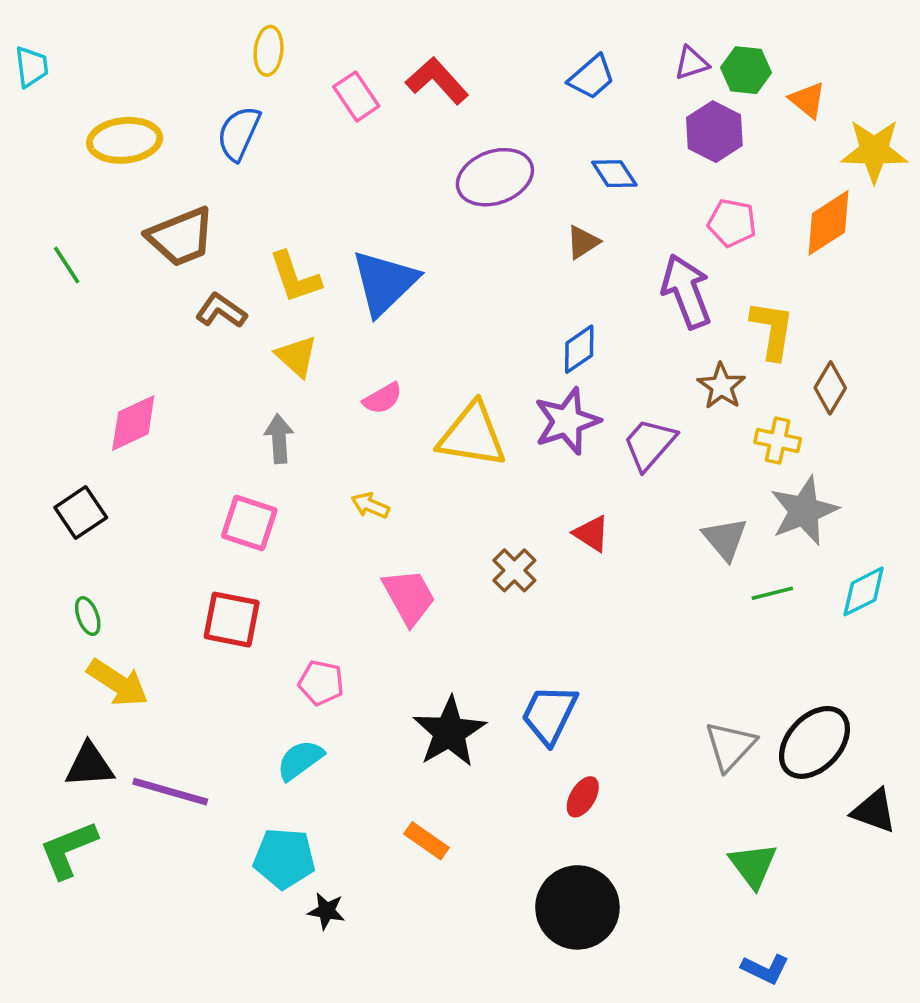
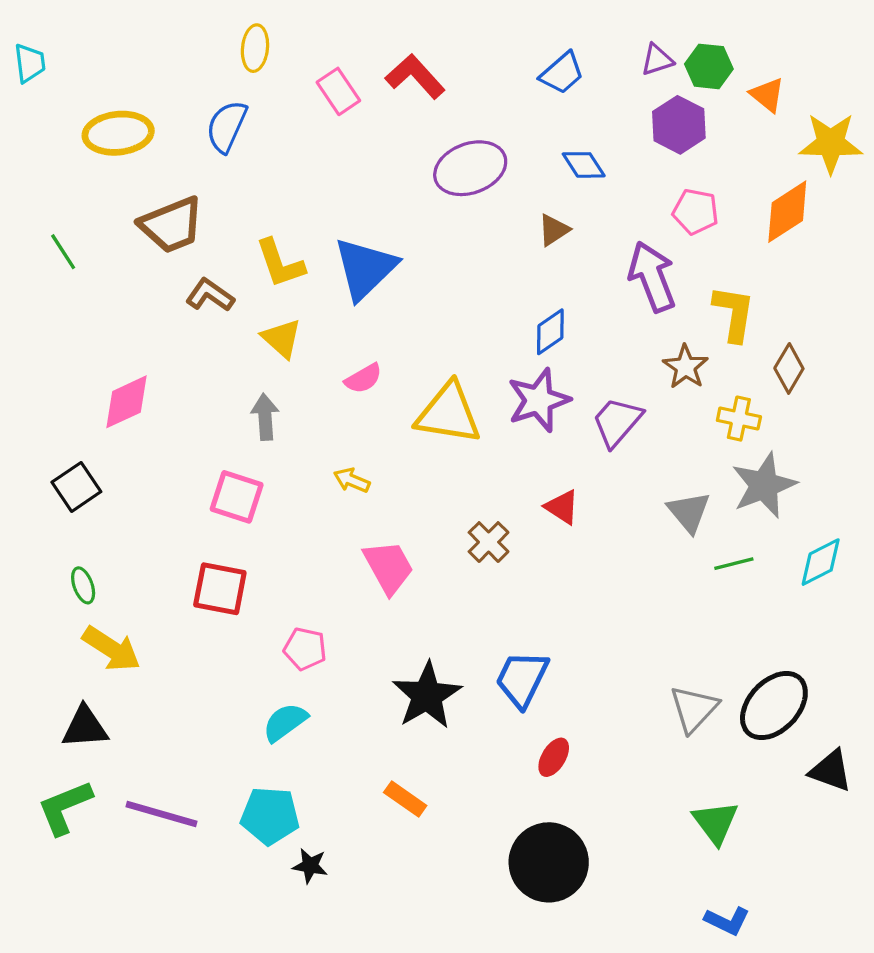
purple line: (170, 792) -> (162, 814), moved

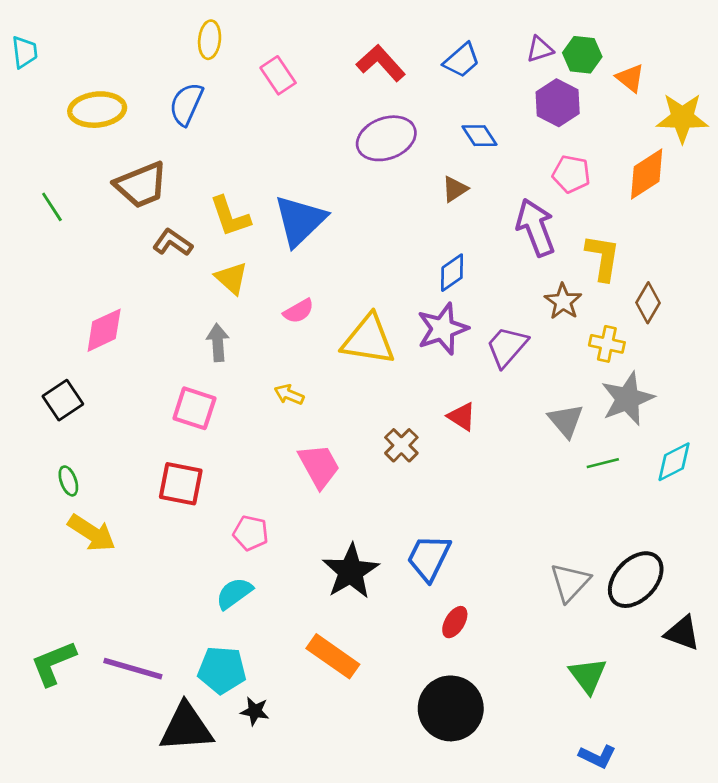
red L-shape: (415, 76) -> (381, 63), moved
black triangle: (85, 727) -> (186, 728), moved, size x1.4
orange rectangle: (405, 799) -> (333, 656), size x1.5

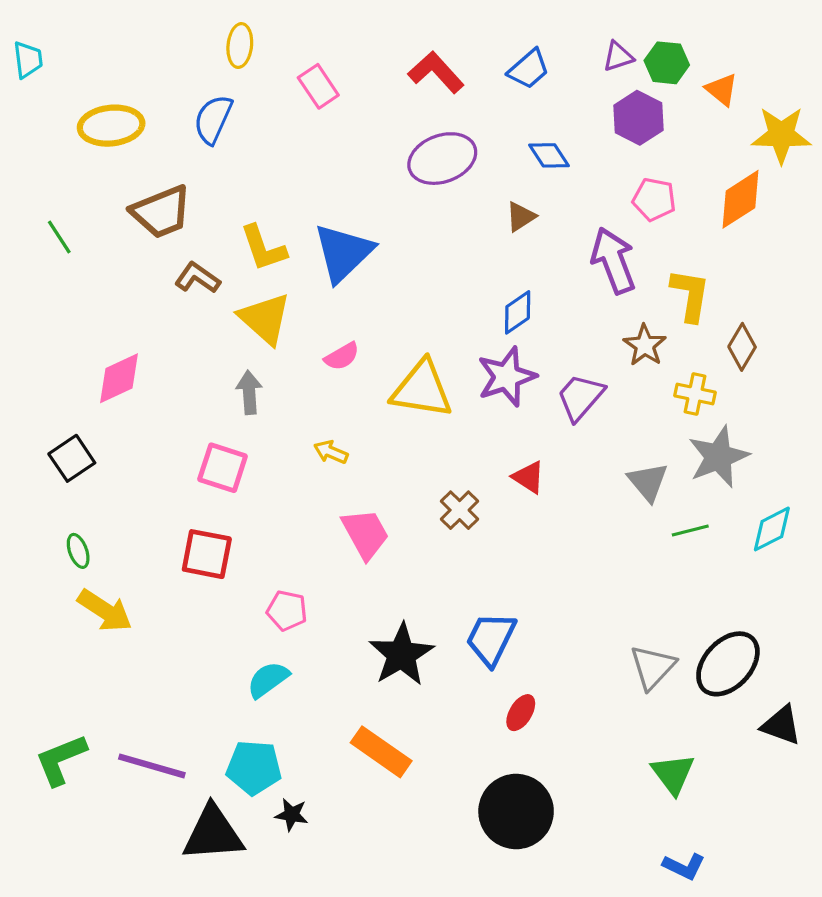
yellow triangle: (231, 278) -> (265, 319), size x1.4

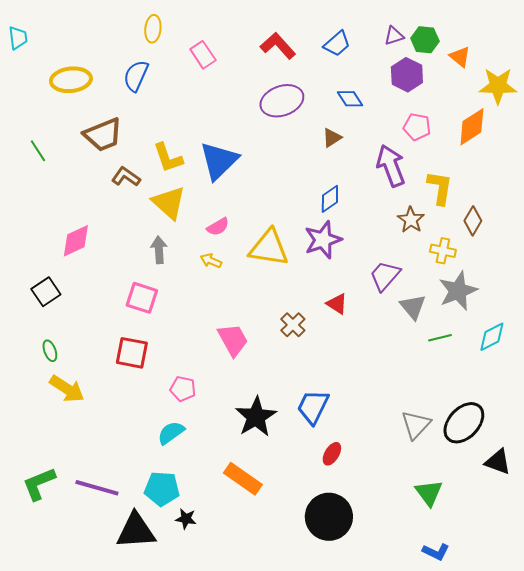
purple trapezoid: (580, 397) -> (385, 276), moved
yellow arrow: (331, 452) -> (211, 261), moved

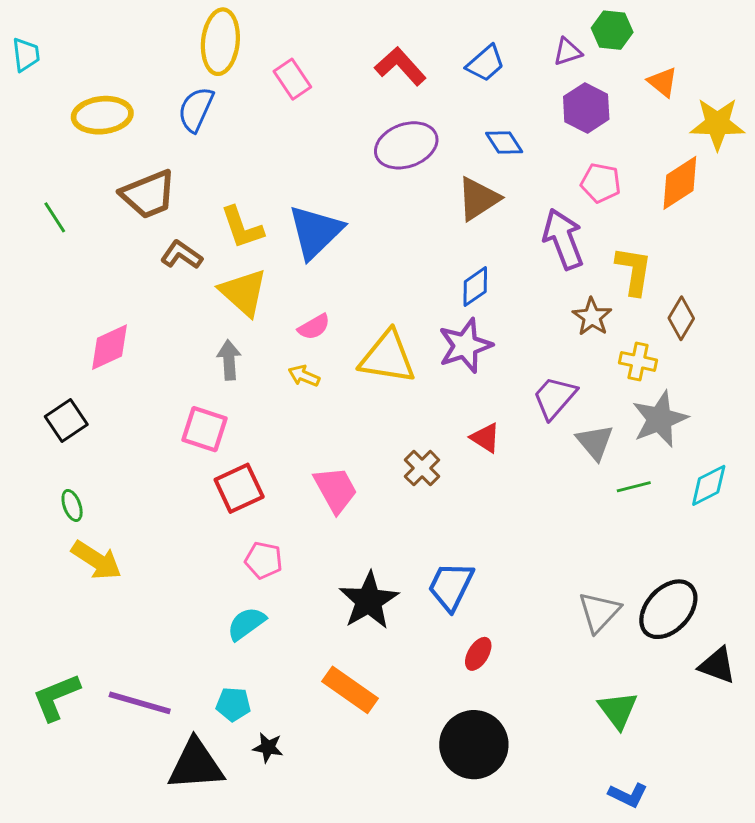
yellow ellipse: (153, 29) -> (220, 42), size x1.6
green hexagon: (425, 40) -> (612, 30), moved
brown triangle: (332, 138) -> (478, 199), size x1.6
red square: (132, 353) -> (239, 488), moved, turned -36
cyan pentagon: (162, 489) -> (233, 704), size x0.7

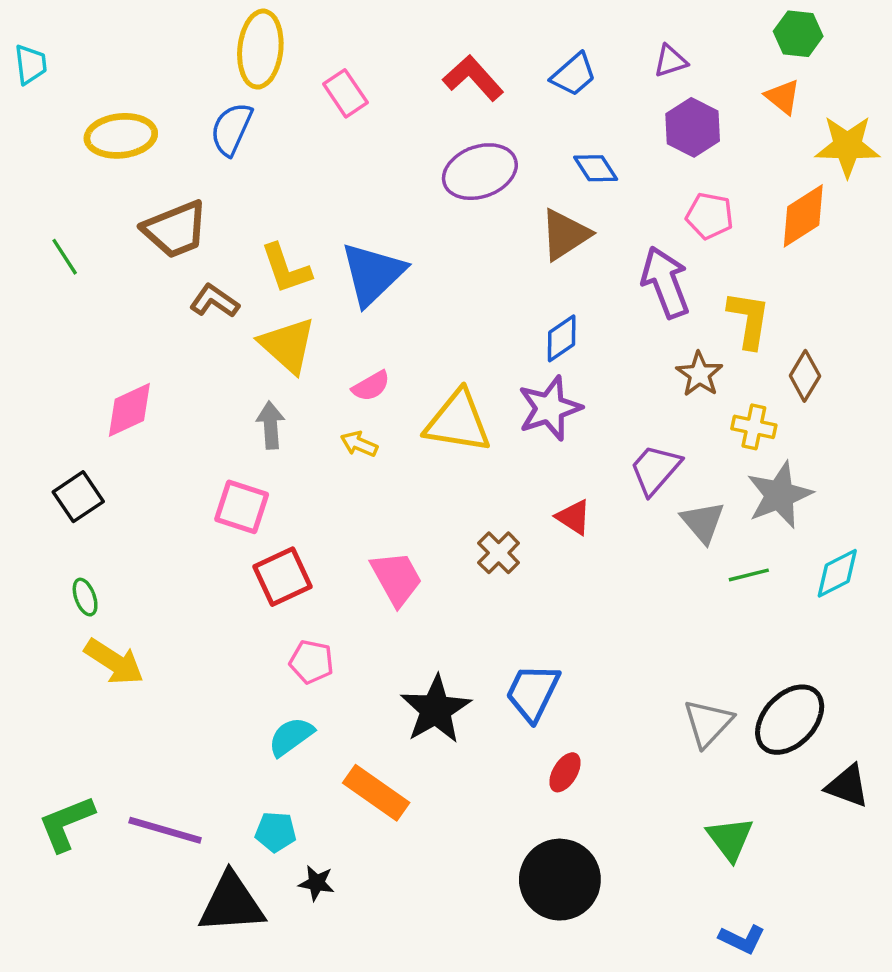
green hexagon: (612, 30) -> (798, 34), moved
orange rectangle: (350, 690) -> (376, 793), moved

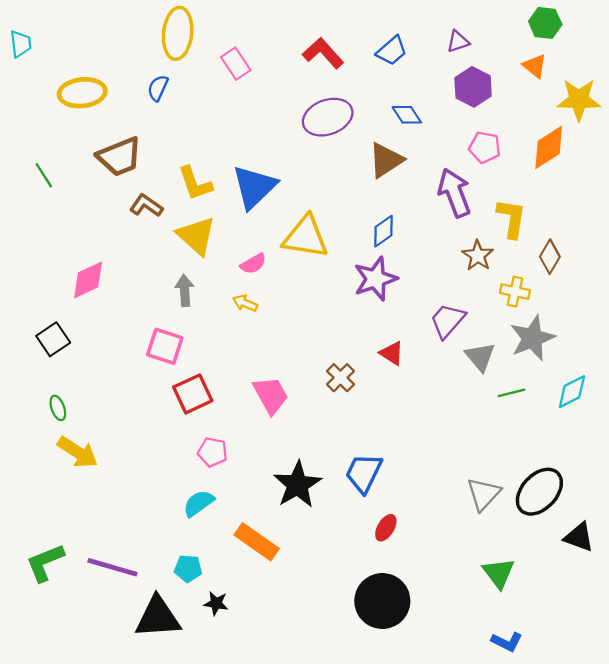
blue semicircle: (231, 129) -> (158, 88), size x0.7
yellow triangle: (458, 422) -> (306, 237), moved

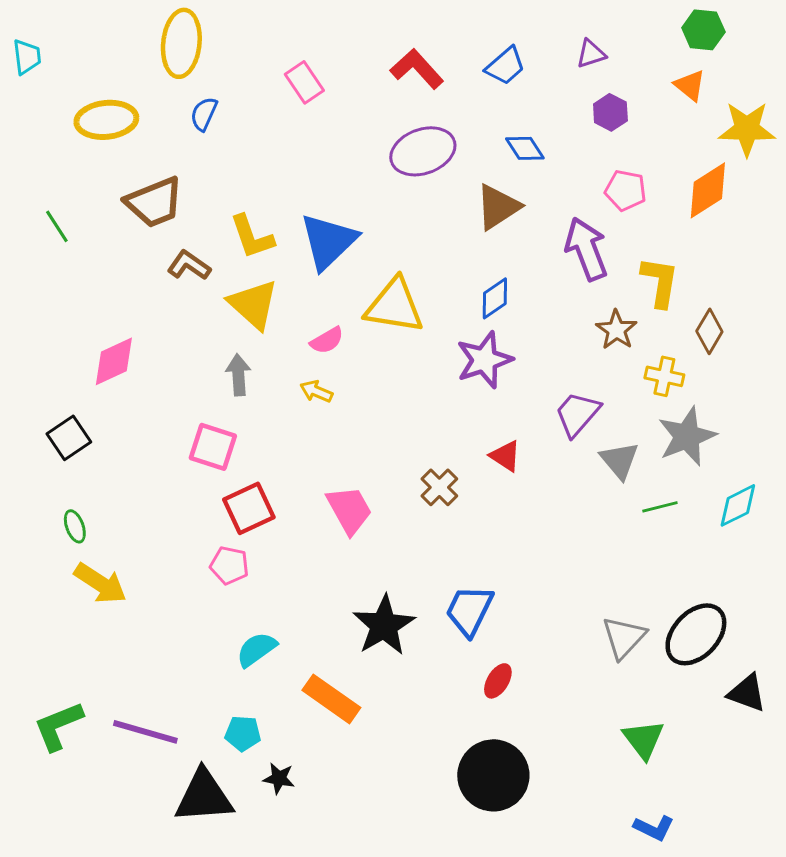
yellow ellipse: (178, 33) -> (181, 43), moved
purple hexagon: (473, 87) -> (610, 112), size x0.7
pink pentagon: (213, 452) -> (229, 565), moved

